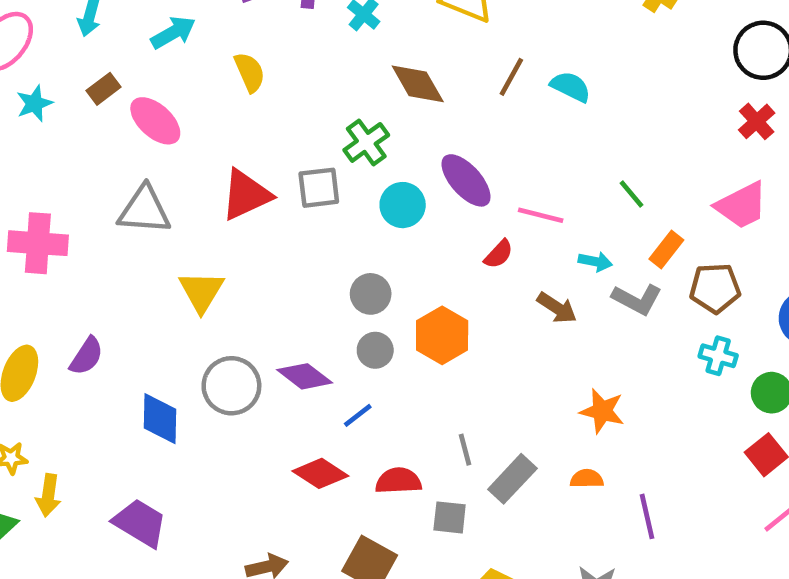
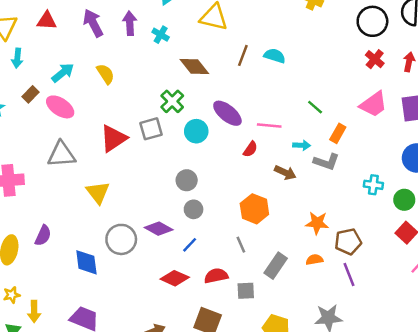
cyan arrow: (173, 33) -> (63, 73), moved
brown pentagon: (715, 288) -> (348, 242), moved
orange hexagon: (442, 335) -> (254, 209), moved
gray line: (465, 450) -> (241, 245), moved

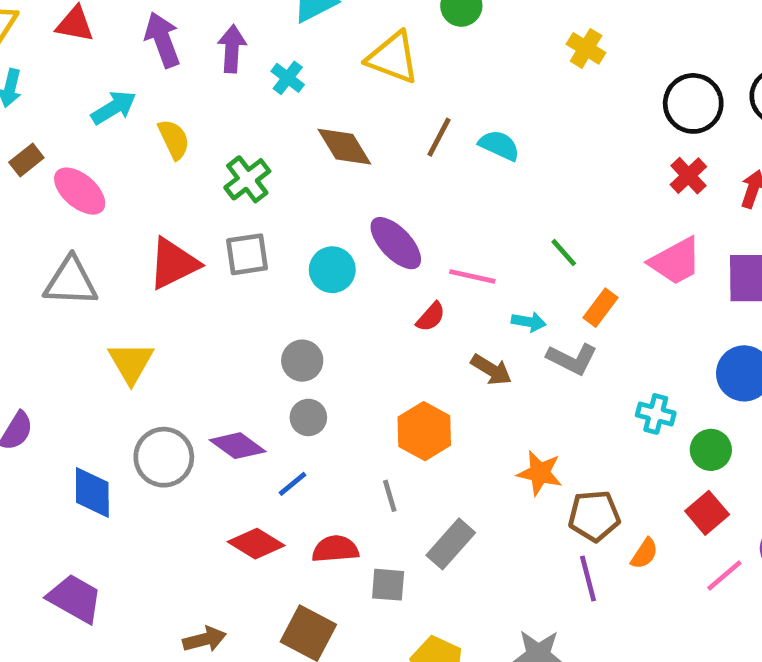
cyan arrow: (63, 73) -> (114, 108), moved
green cross: (172, 101) -> (247, 179), moved
orange semicircle: (314, 260) -> (644, 554), moved, turned 126

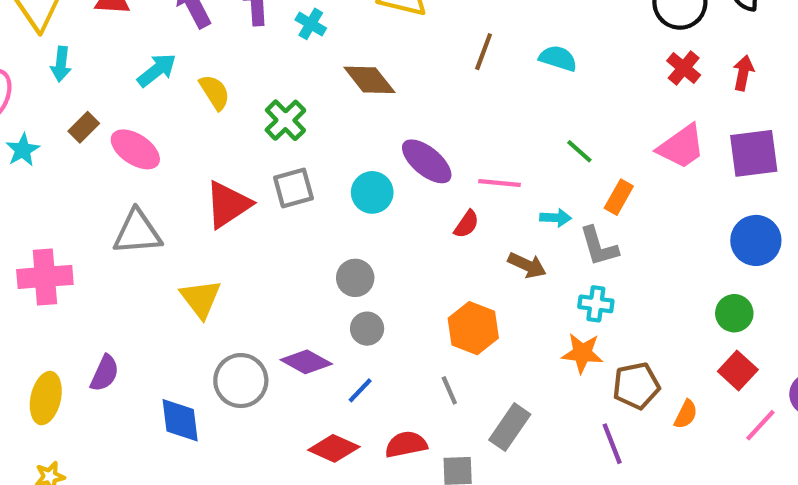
brown line: (439, 137) -> (484, 52), moved
cyan semicircle: (499, 145) -> (558, 58), moved
gray L-shape: (572, 359) -> (599, 246), turned 54
cyan cross: (656, 414) -> (596, 304), moved
purple line: (588, 579) -> (612, 444), moved

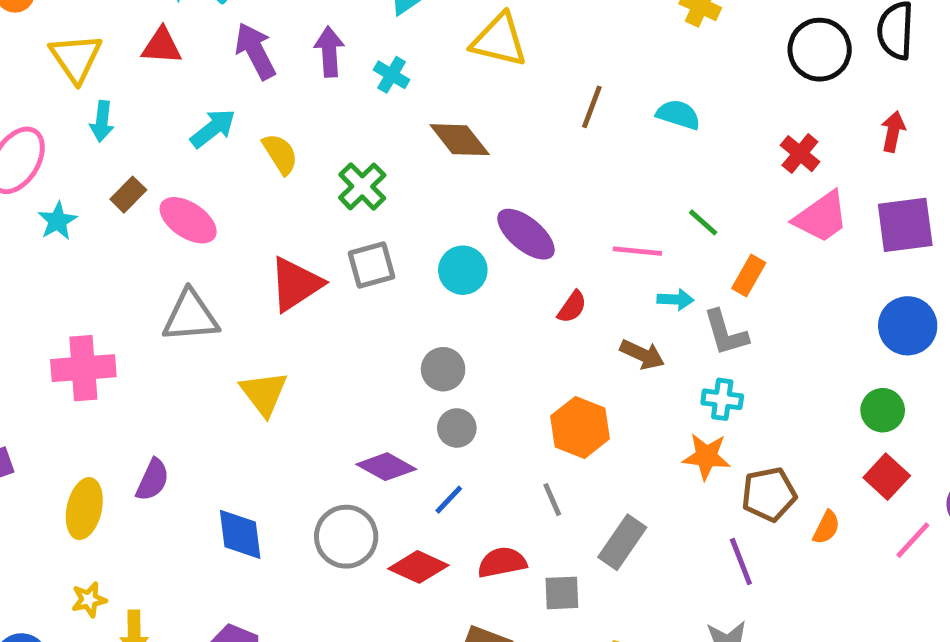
red cross: (684, 68) -> (800, 154), moved
pink line: (499, 183) -> (637, 251), moved
gray circle: (241, 381) -> (346, 537), moved

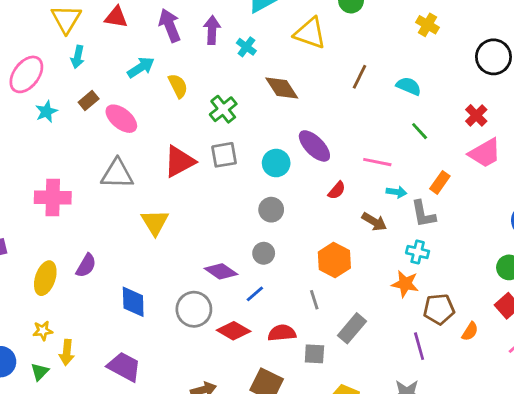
green line: (703, 222) -> (420, 131), moved
gray circle: (443, 369) -> (271, 210), moved

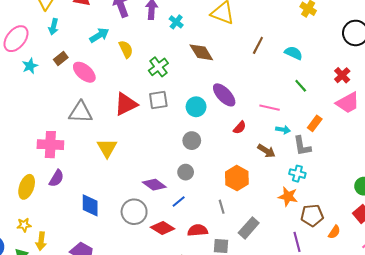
pink cross: (53, 198) -> (50, 145), moved

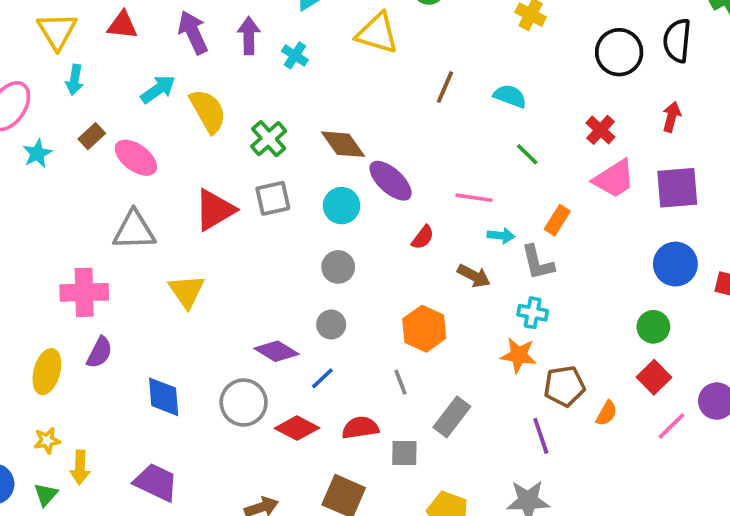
yellow semicircle: (126, 49) -> (208, 111), size x1.4
brown diamond: (201, 52) -> (343, 144), moved

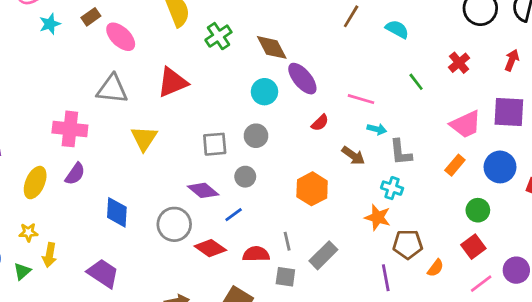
green line: (527, 154) -> (416, 82), moved
pink trapezoid: (614, 179) -> (466, 124), moved
gray square: (273, 198) -> (215, 144), moved
orange rectangle: (557, 220) -> (455, 165), moved
gray line: (401, 382) -> (287, 241), moved

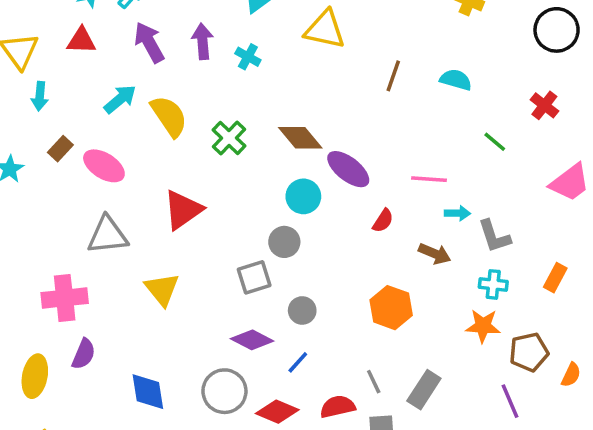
gray circle: (256, 136) -> (284, 242), moved
orange rectangle: (455, 165) -> (555, 278), moved

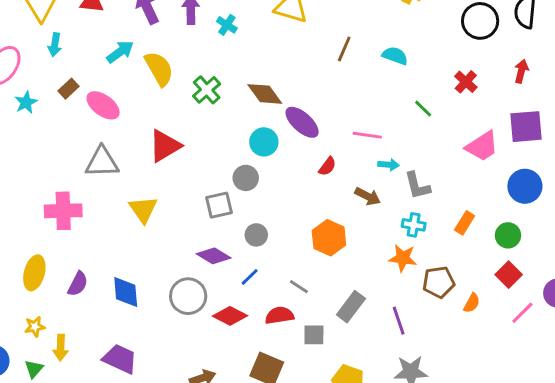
purple semicircle: (84, 354) -> (78, 284), moved
gray line: (374, 382) -> (299, 287), moved, turned -36
purple line: (510, 401) -> (399, 321), moved

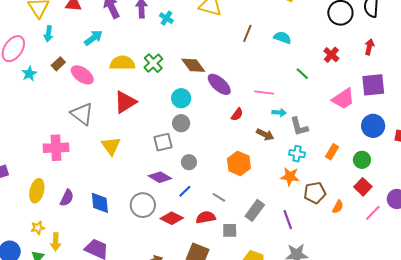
yellow semicircle: (159, 69) -> (122, 63), moved, turned -60
cyan circle: (264, 142) -> (181, 98), moved
gray triangle: (102, 162) -> (82, 114), turned 40

